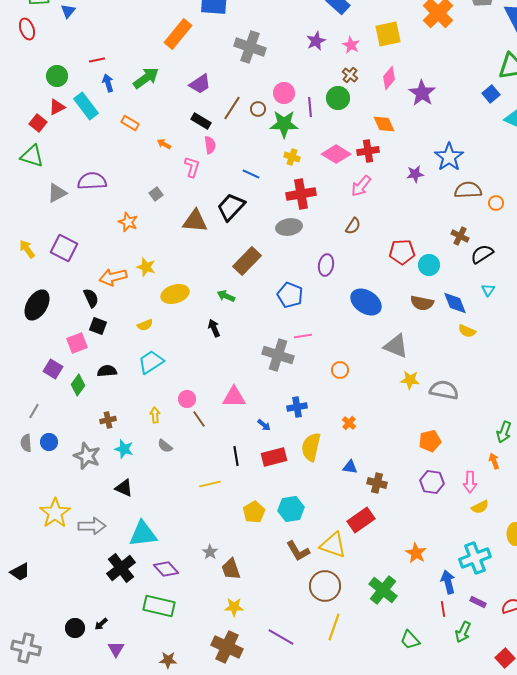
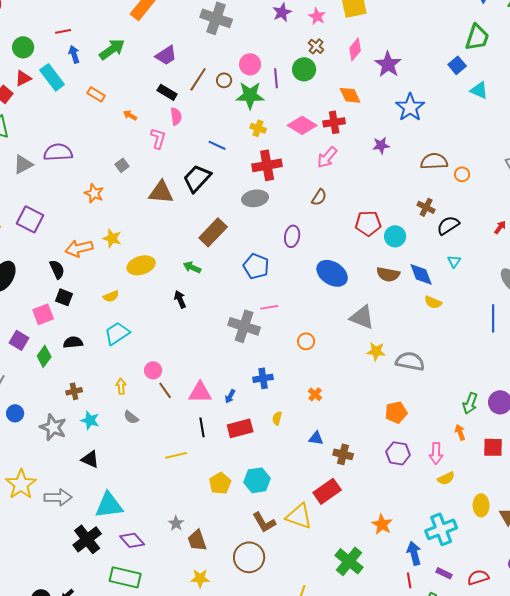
blue star: (449, 157) -> (410, 107), moved
pink triangle: (234, 397) -> (200, 392), moved
blue arrow: (264, 425) -> (230, 396), turned 80
yellow semicircle: (311, 447) -> (277, 418), size x0.5
brown circle: (325, 586) -> (249, 557), moved

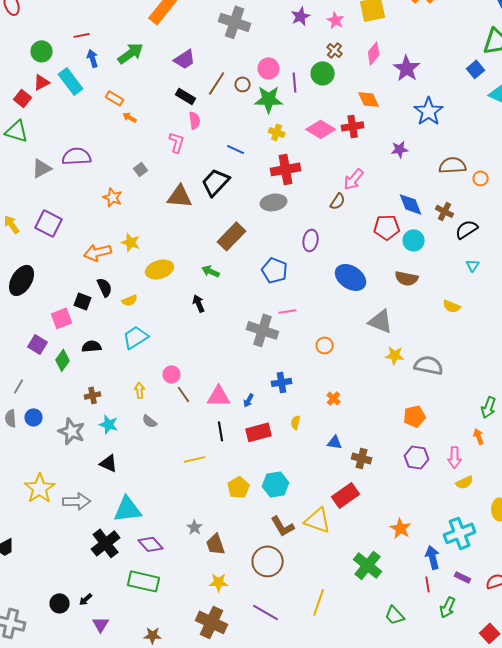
orange arrow: (130, 115) -> (130, 117), moved
pink arrow: (327, 157) -> (354, 179), moved
black semicircle: (57, 269) -> (105, 287), moved
blue diamond: (421, 274) -> (411, 204), moved

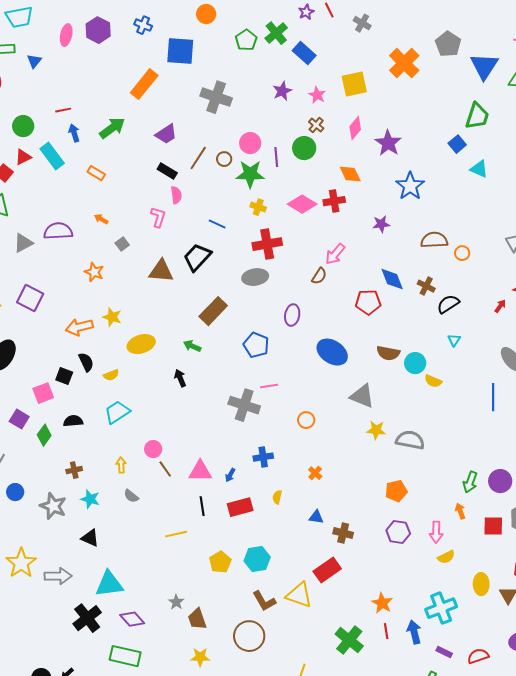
orange arrow: (130, 117) -> (101, 219), moved
cyan circle: (414, 240) -> (415, 363), moved
red line: (428, 584) -> (386, 631), moved

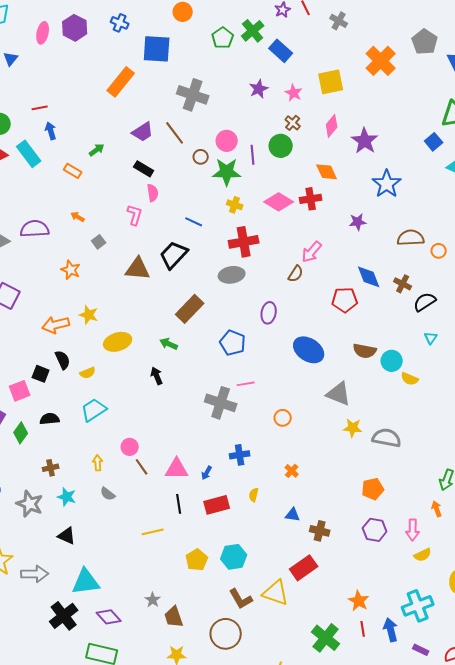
green arrow: (112, 128) -> (97, 150), moved, size x0.6
brown line: (198, 158) -> (175, 133), moved, turned -70

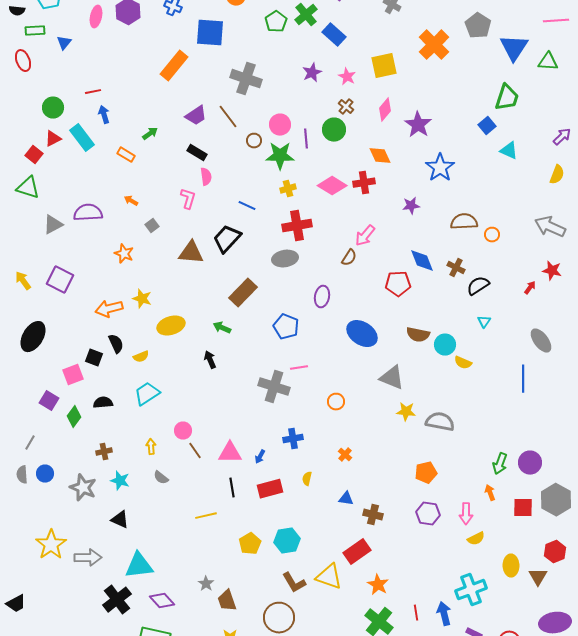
yellow cross: (235, 205) -> (288, 189), turned -35
orange star: (359, 601) -> (378, 585), moved

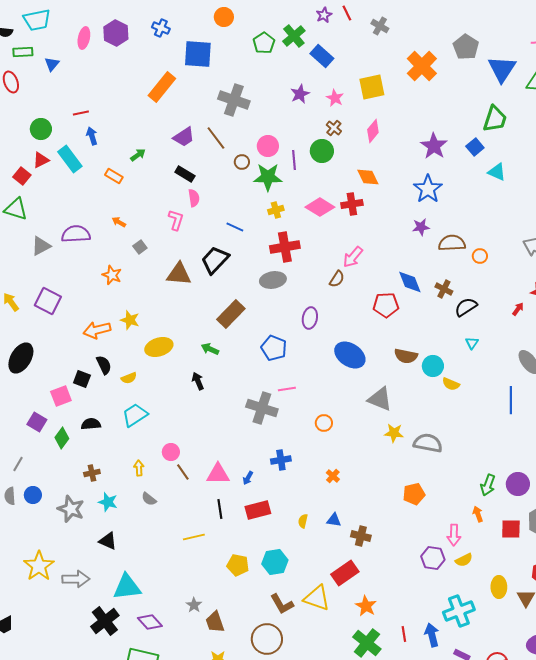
purple star: (418, 125) -> (434, 146), moved
purple star: (411, 206) -> (421, 227), moved
yellow semicircle: (307, 479) -> (303, 521), moved
purple hexagon: (428, 514) -> (433, 558), moved
yellow pentagon: (250, 544) -> (238, 565), turned -30

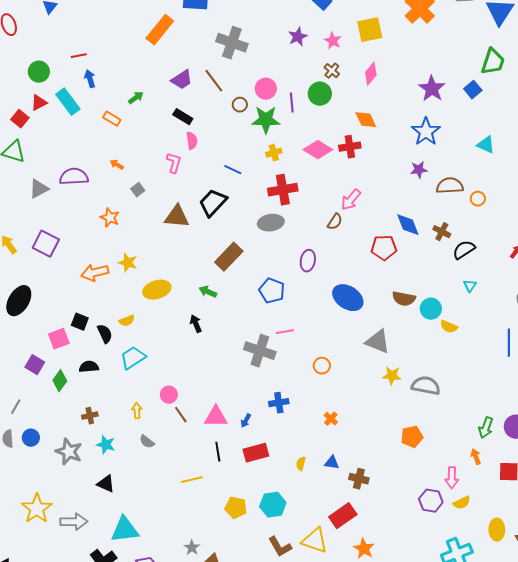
cyan triangle: (497, 172) -> (486, 145), moved
black semicircle: (104, 365) -> (105, 334), moved

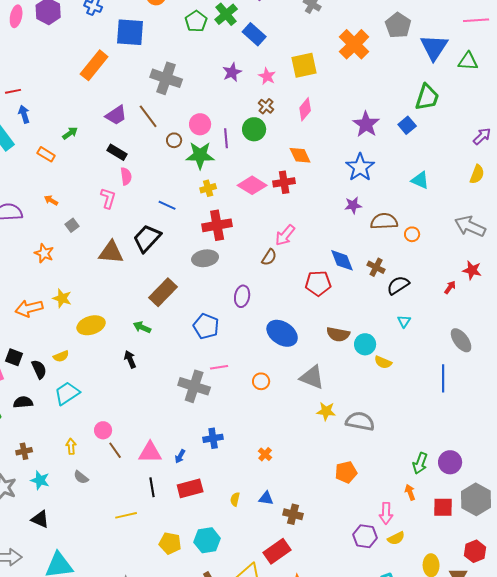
orange circle: (322, 366) -> (261, 381), moved

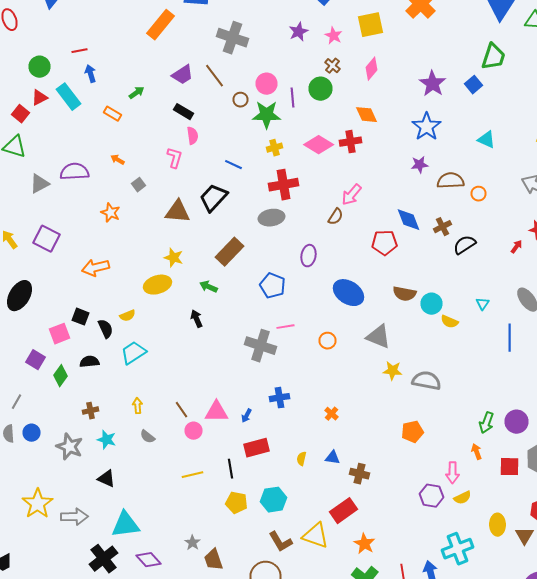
brown cross: (376, 267) -> (442, 227), turned 36
yellow star: (62, 298) -> (174, 258), moved
cyan triangle: (404, 321) -> (482, 304), moved
pink circle: (103, 430) -> (194, 431), moved
black line: (152, 487) -> (230, 469), moved

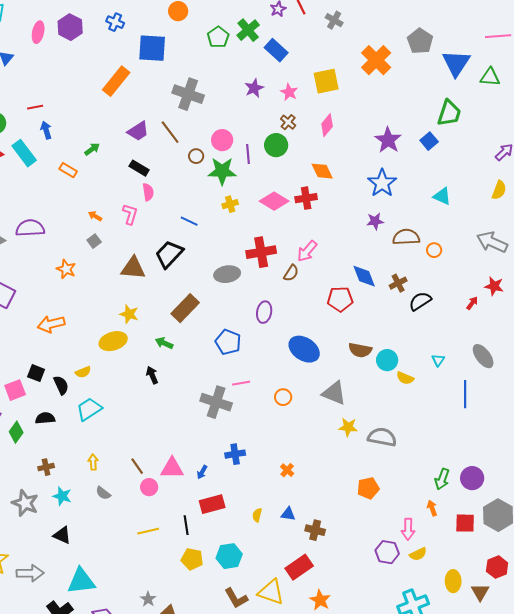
orange arrow: (118, 160) -> (95, 216), moved
red cross: (284, 185) -> (261, 252), moved

